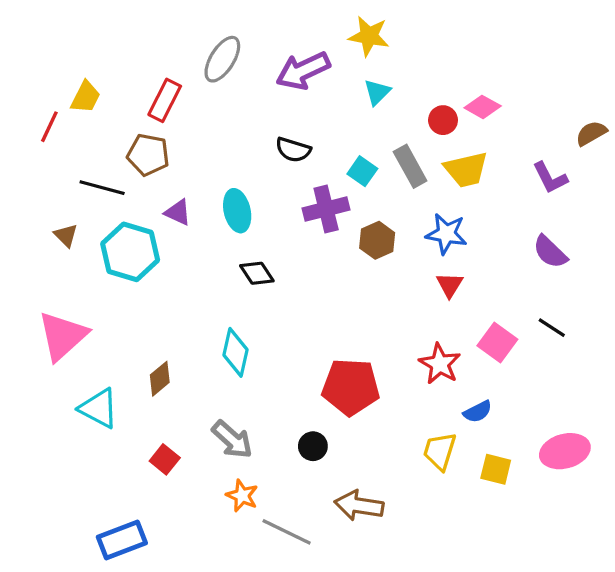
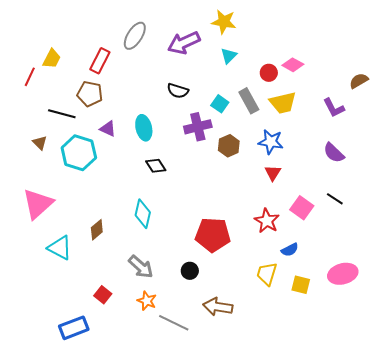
red square: (165, 459) -> (103, 295), moved

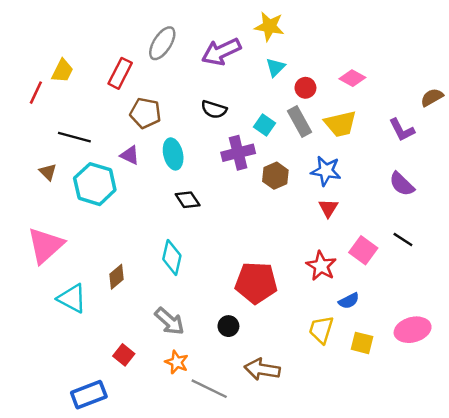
red circle: (269, 73) -> (305, 88), moved
brown pentagon: (90, 94) -> (145, 113), moved

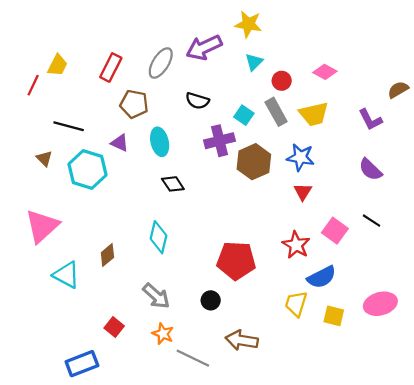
gray ellipse: (162, 43) -> (161, 63), moved
brown hexagon: (275, 176) -> (254, 162), size x1.4
blue semicircle: (349, 301) -> (322, 277), size x1.5

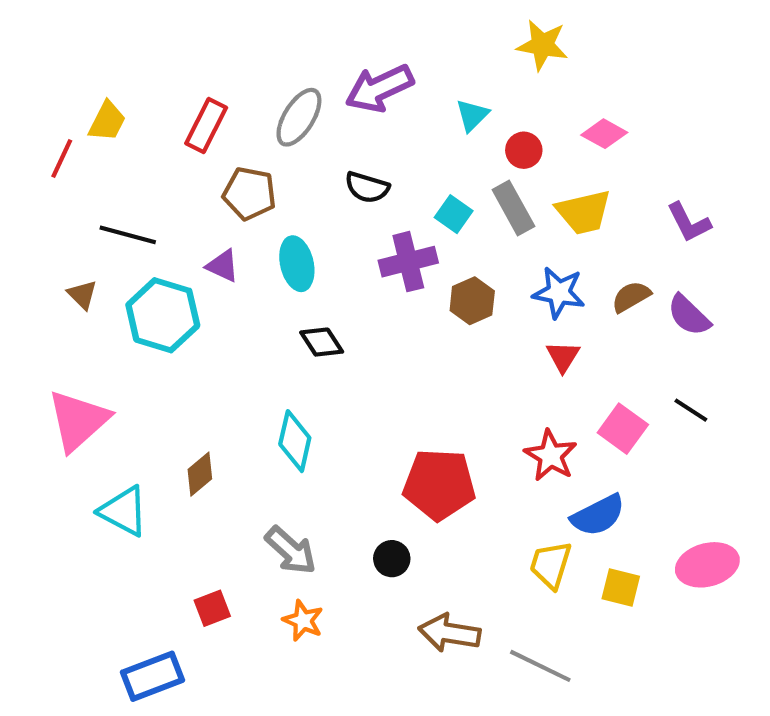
yellow star: (248, 24) -> (542, 45), moved
brown semicircle: (398, 90) -> (631, 297), moved
brown hexagon: (254, 162) -> (472, 301), size x0.7
red square: (114, 327) -> (212, 608), turned 30
gray line: (193, 358) -> (540, 666), moved

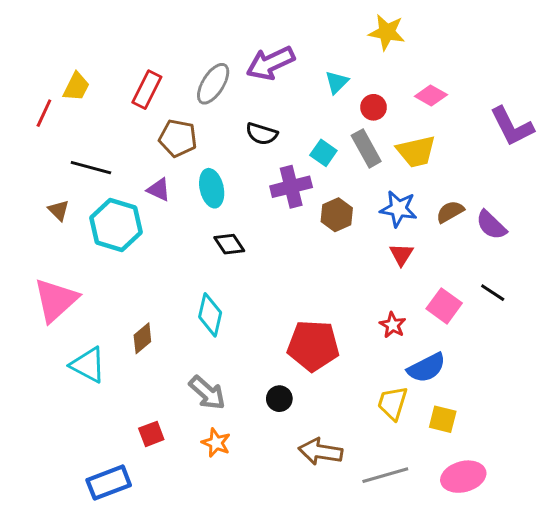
purple L-shape: (689, 222) -> (512, 126), moved, size x1.4
red star: (551, 456) -> (393, 325), size x0.7
pink ellipse: (707, 565) -> (463, 477), moved
gray line: (540, 666) -> (385, 475), turned -42

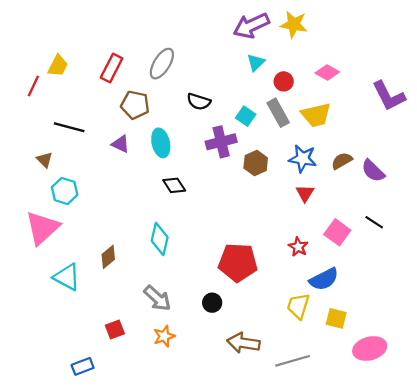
purple arrow: (270, 63) -> (251, 26), moved
cyan hexagon: (116, 225) -> (65, 191), moved, size x0.7
orange star: (216, 443) -> (164, 336), turned 30
pink ellipse: (463, 477) -> (370, 349), moved
blue rectangle: (109, 483) -> (83, 366), size x0.7

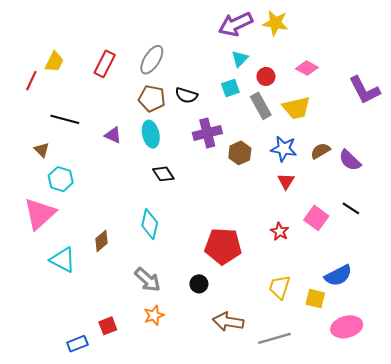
brown pentagon: (135, 105) -> (152, 98), moved
cyan square: (246, 116) -> (230, 88), moved, turned 36
blue semicircle: (324, 279) -> (338, 276), moved
red square: (115, 330) -> (108, 326), moved

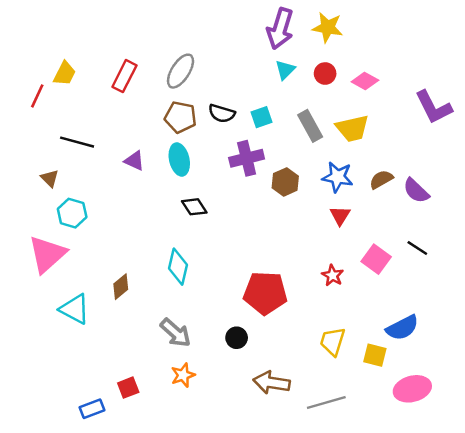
purple arrow: (236, 24) -> (280, 29), turned -48
red circle: (266, 76) -> (325, 74), moved
cyan square: (230, 88) -> (262, 117), moved

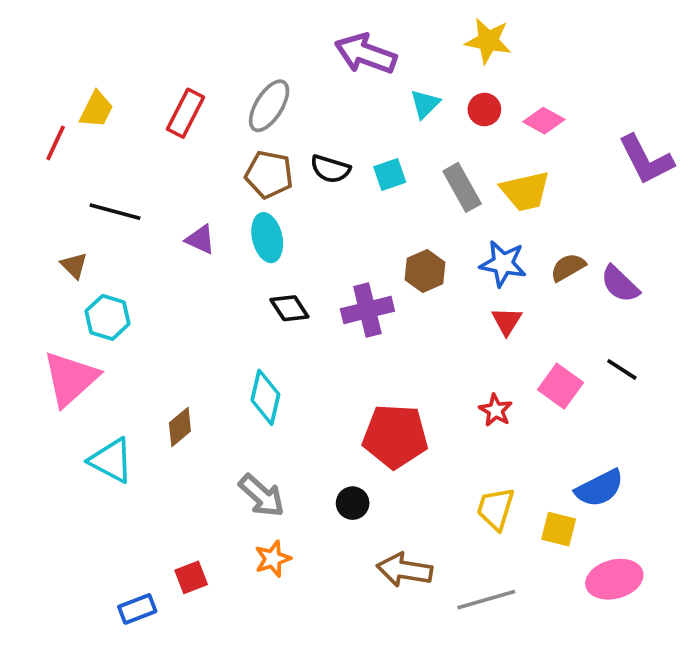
purple arrow: (280, 29) -> (366, 54), moved, turned 93
purple cross: (247, 158) -> (367, 310), moved

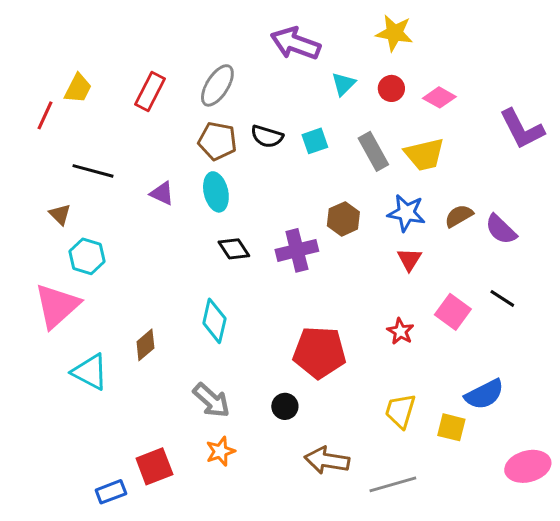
red square: (191, 577) -> (154, 466), size x1.4
pink ellipse: (614, 579) -> (528, 466), moved

